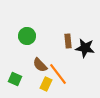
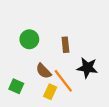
brown rectangle: (68, 41) -> (65, 45), moved
black star: (85, 48) -> (87, 68), moved

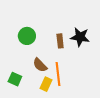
black star: (87, 68) -> (80, 37), moved
orange line: (63, 81) -> (58, 74), turned 30

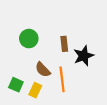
black star: (80, 37) -> (84, 56), moved, turned -30
yellow rectangle: (46, 84) -> (35, 90), moved

